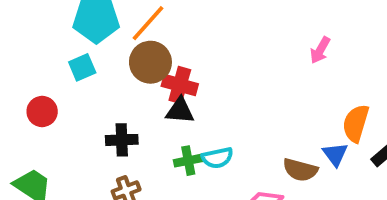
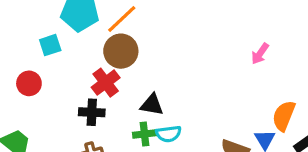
cyan square: (82, 67) -> (50, 45), moved
red cross: (180, 85) -> (106, 83), moved, turned 32
black triangle: (180, 111) -> (152, 105), moved

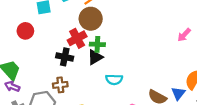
black triangle: (152, 105) -> (95, 57), moved, turned -49
green cross: (145, 134) -> (97, 44), moved

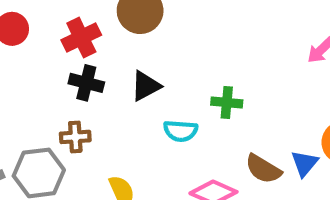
red cross: (77, 38) -> (81, 37), moved
green cross: (97, 44) -> (227, 103), moved

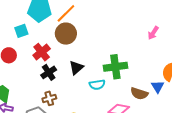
black cross: (86, 83) -> (49, 72), turned -35
green cross: (227, 103) -> (115, 67), size x1.6

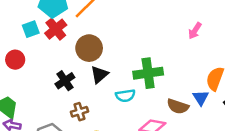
brown circle: (66, 34) -> (89, 48), moved
red cross: (42, 52) -> (56, 29), moved
brown cross: (49, 98) -> (79, 112), moved

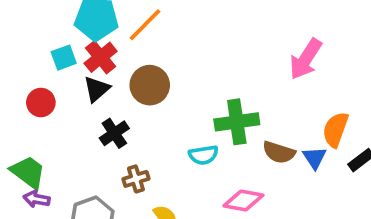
pink arrow: (195, 31) -> (306, 59), size x1.6
black triangle: (99, 75) -> (97, 89), moved
brown semicircle: (178, 106) -> (279, 152), moved

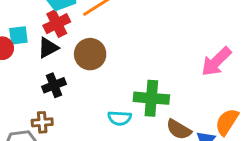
cyan square: (64, 58) -> (18, 35), moved
brown cross: (136, 179) -> (42, 122), moved

